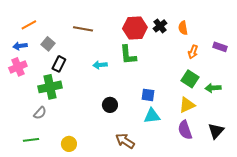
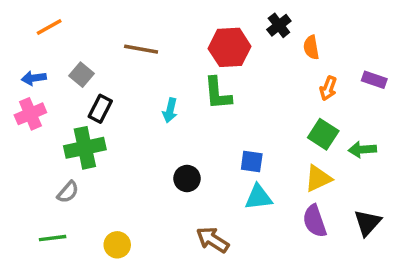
orange line: (29, 25) -> (49, 27), moved
black cross: (160, 26) -> (279, 25), moved
cyan arrow: (100, 65) -> (170, 110), turned -72

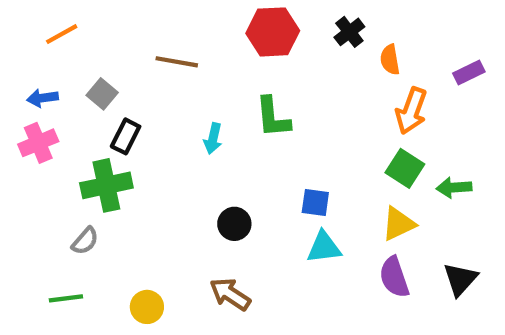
red hexagon: (230, 47) -> (273, 32), moved
purple rectangle: (374, 80) -> (469, 72), moved, turned -45
orange arrow: (328, 88) -> (411, 111), size x1.5
brown arrow: (213, 240) -> (230, 294), moved

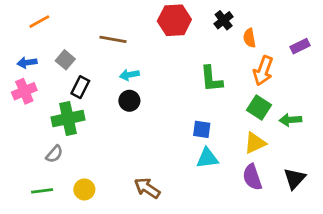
green L-shape: (273, 117) -> (211, 79), moved
cyan arrow: (213, 139) -> (129, 75), moved, turned 66
black circle: (234, 224) -> (129, 101), moved
yellow circle: (147, 307) -> (84, 189), moved

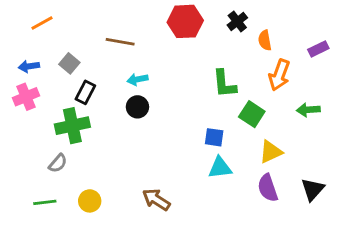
green square: (259, 108) -> (252, 114), moved
green arrow: (290, 120) -> (308, 110), moved

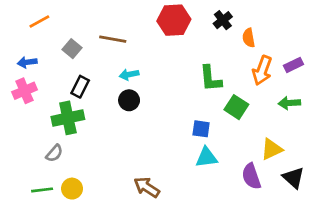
purple rectangle: (318, 49) -> (293, 65), moved
gray square: (69, 63) -> (72, 49), moved
yellow triangle: (271, 152) -> (272, 149), moved
black triangle: (313, 189) -> (293, 178), turned -30
yellow circle: (90, 201) -> (72, 189), moved

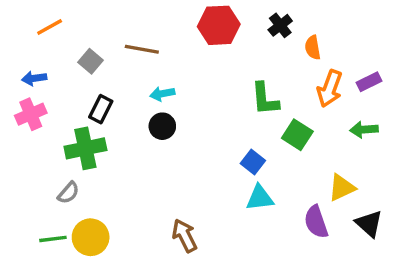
blue square: (201, 129) -> (253, 162), turned 30
brown arrow: (147, 187) -> (185, 236), turned 30
yellow circle: (72, 189) -> (91, 237), size x1.4

